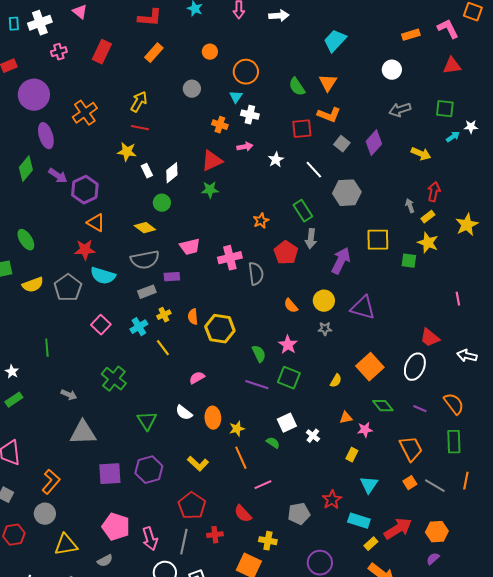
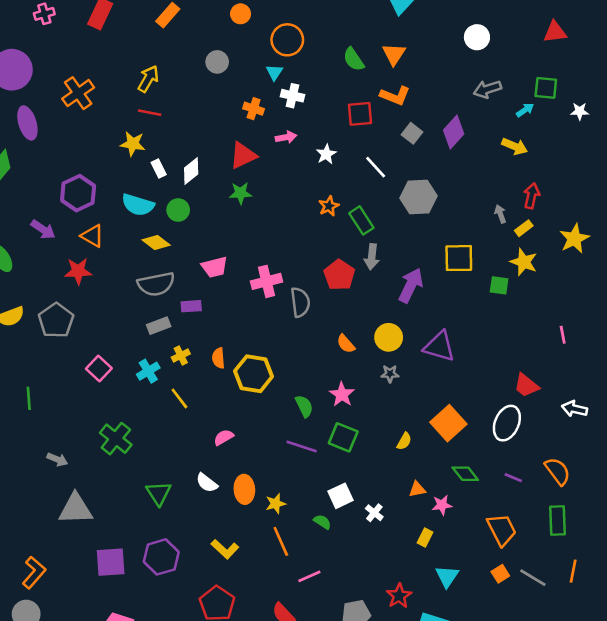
cyan arrow: (453, 137) -> (525, 110), moved
purple arrow: (58, 176) -> (43, 229), moved
orange star: (261, 221) -> (329, 206), moved
cyan semicircle: (103, 276) -> (138, 205), moved

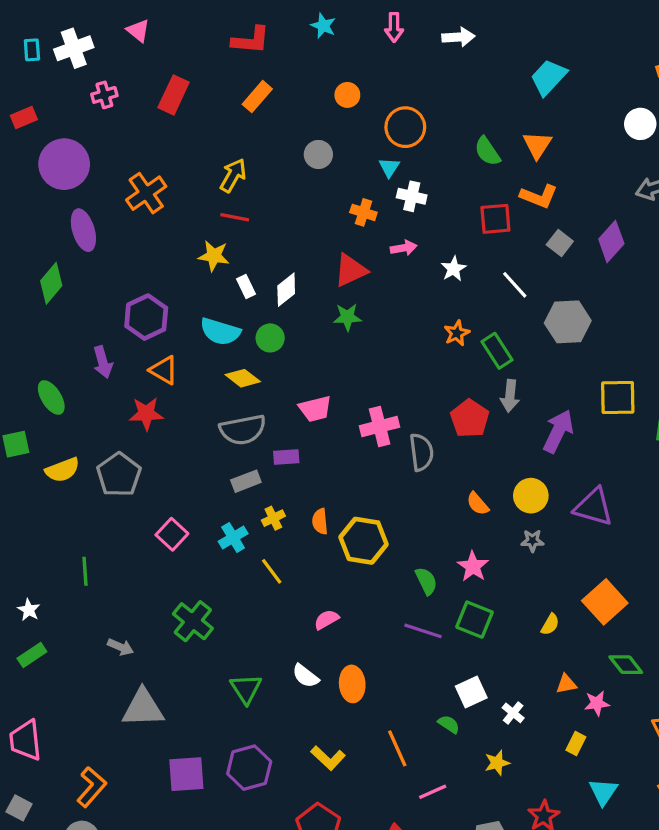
purple arrow: (43, 229) -> (103, 362), turned 40
yellow star: (276, 504) -> (497, 763), moved

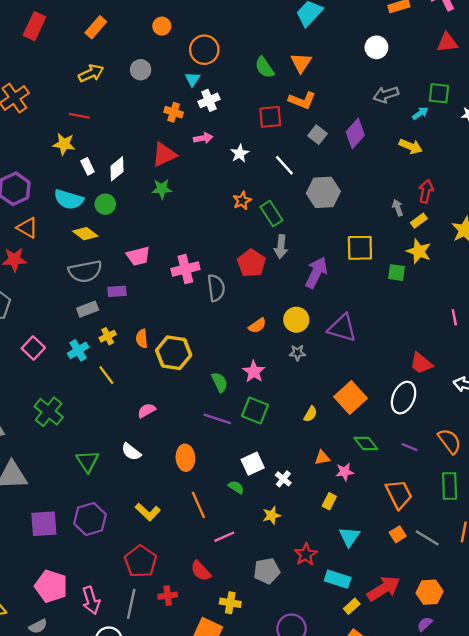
yellow arrow: (233, 175) -> (91, 73), moved, turned 35
white cross: (412, 196) -> (209, 100), turned -36
orange semicircle: (478, 504) -> (257, 326), turned -84
orange ellipse: (352, 684) -> (185, 458), moved

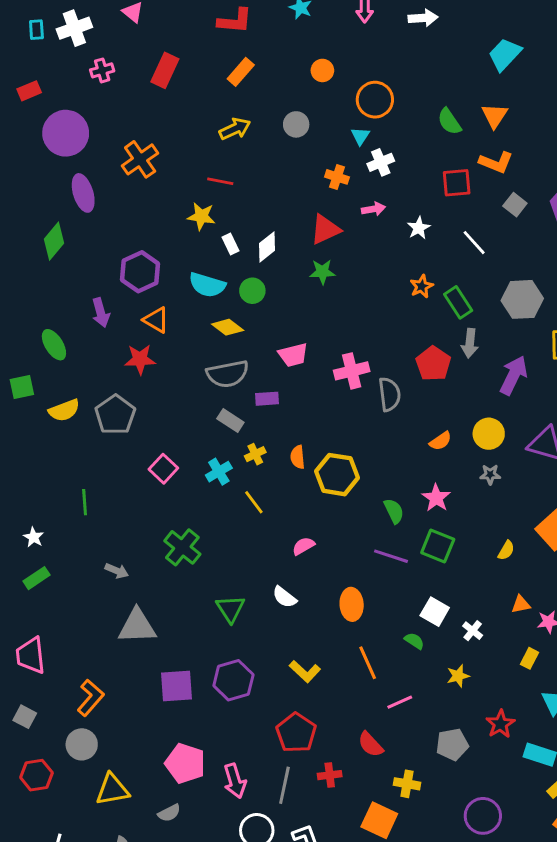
gray hexagon: (323, 192) -> (522, 299), moved
gray rectangle: (88, 309) -> (230, 421), turned 54
white square: (253, 464) -> (435, 612), turned -35

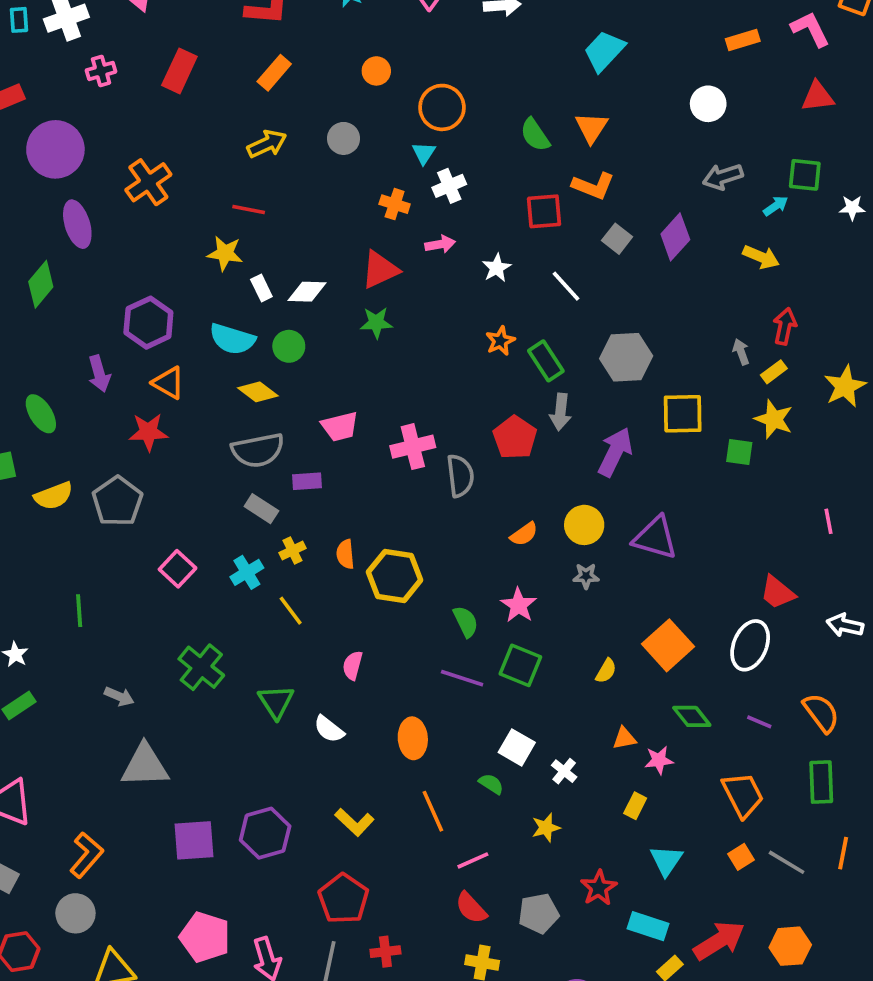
white diamond: (267, 247) -> (307, 292), turned 40
pink semicircle: (303, 546) -> (353, 665), turned -45
green triangle: (230, 609) -> (276, 702), moved
red semicircle: (371, 744) -> (471, 908), moved

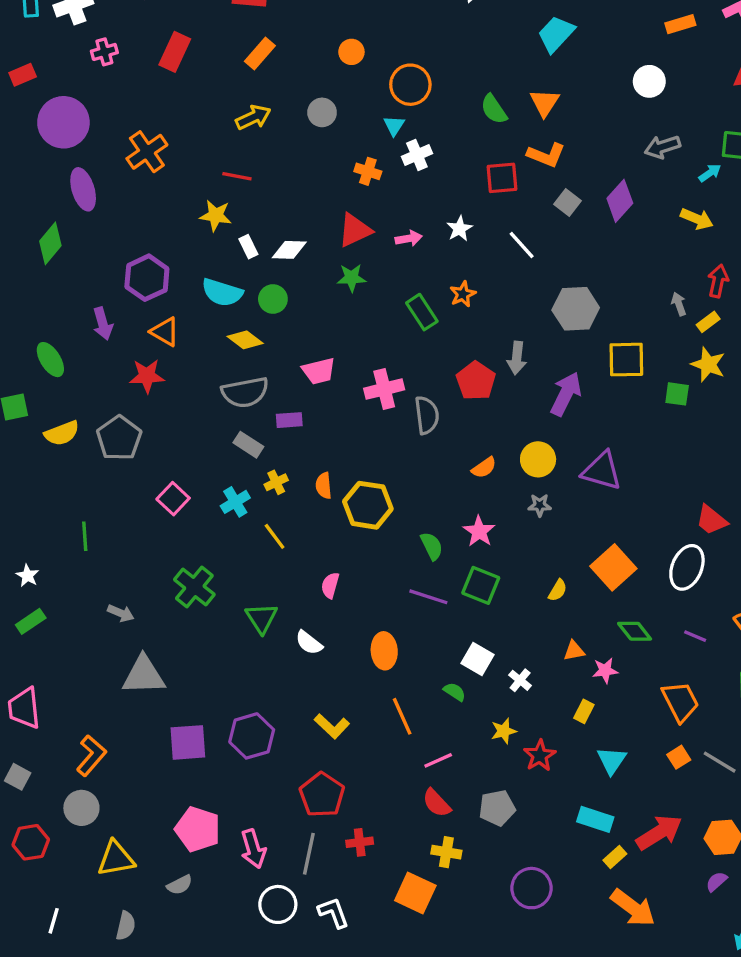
pink arrow: (440, 244) -> (409, 238), moved
green rectangle: (546, 361) -> (422, 312), moved
red star: (599, 888) -> (540, 756), moved

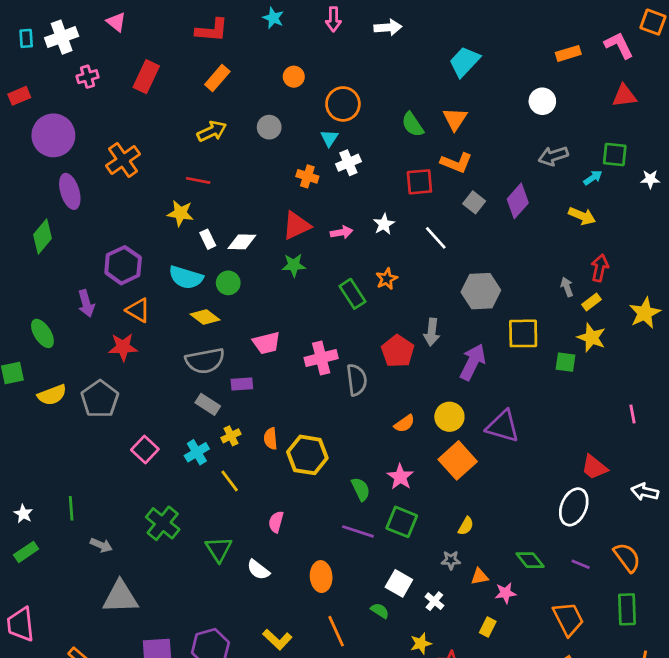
gray star: (540, 505) -> (451, 560), moved
green line: (85, 536) -> (71, 508), moved
orange square: (613, 567) -> (458, 460), moved

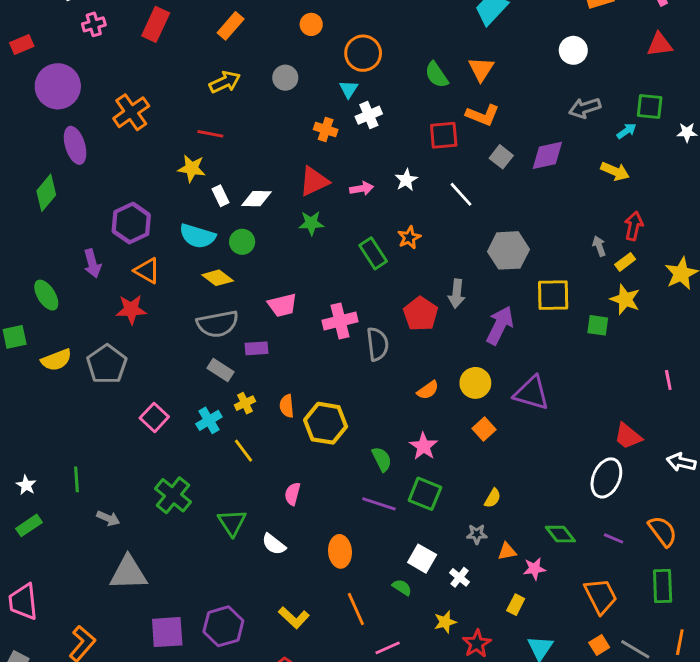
purple diamond: (518, 201) -> (547, 155), turned 36
orange square: (458, 460) -> (484, 429), size x0.6

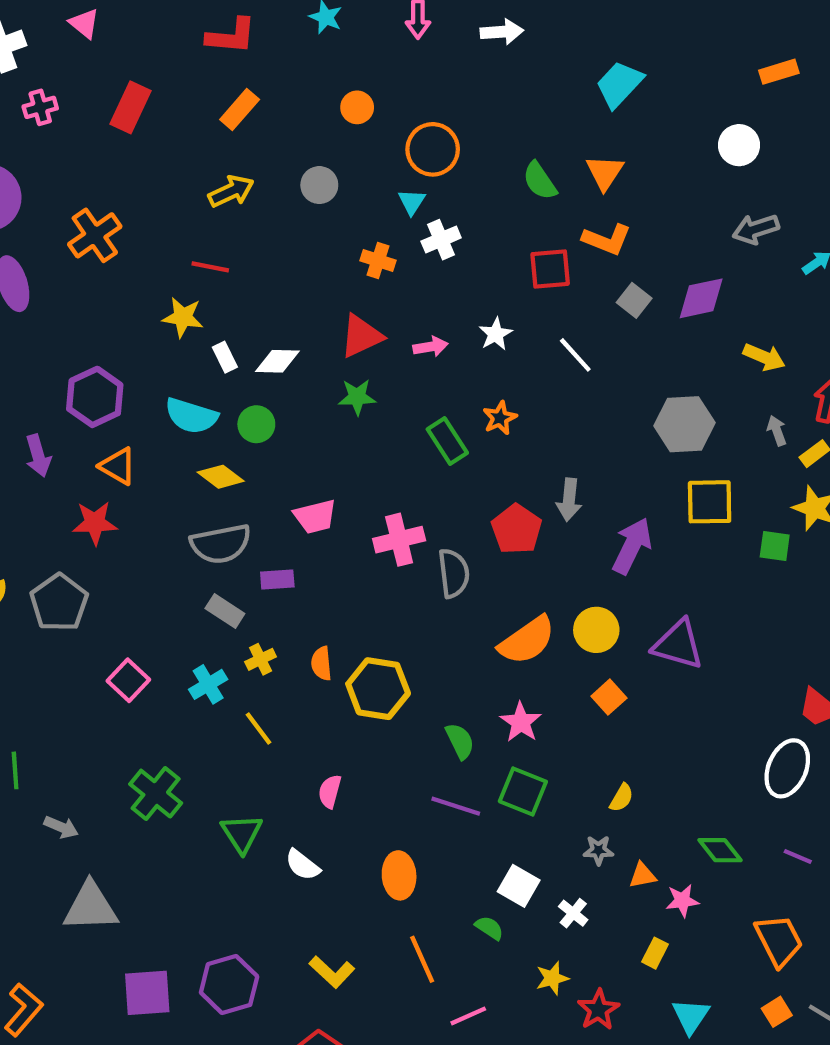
yellow arrow: (615, 171) -> (764, 357), moved
gray hexagon: (508, 250) -> (684, 424), moved
orange semicircle: (428, 390) -> (527, 640), size x1.8

